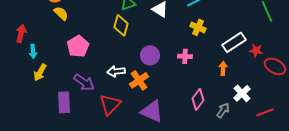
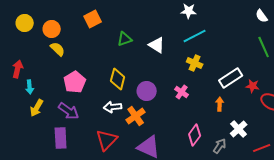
yellow diamond: (121, 25) -> (118, 79), moved
pink cross: (185, 56) -> (182, 92), turned 32
purple arrow: (84, 82) -> (69, 111), moved

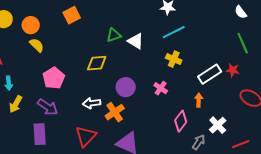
green triangle: (125, 39) -> (114, 35), moved
yellow diamond: (118, 79) -> (97, 63), moved, turned 70
red star: (253, 86) -> (233, 70), moved
pink diamond: (195, 135) -> (181, 121), moved

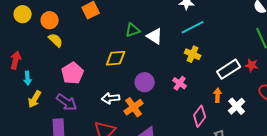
white cross: (218, 125) -> (237, 106), moved

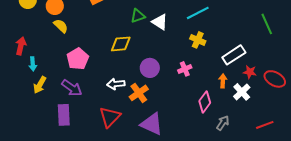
red star: (252, 65) -> (250, 72), moved
pink cross: (180, 83) -> (185, 69), turned 32

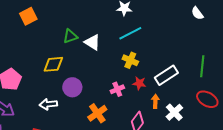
green line: (267, 24) -> (202, 66), moved, turned 30
purple circle: (150, 68) -> (72, 87), moved
red star: (250, 72) -> (139, 83), moved
orange cross: (139, 93) -> (97, 113), moved

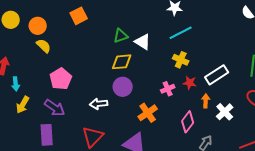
yellow diamond: (53, 64) -> (122, 62), moved

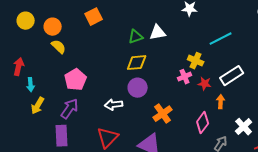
cyan line: (181, 33) -> (221, 39), moved
white triangle: (143, 42) -> (158, 33), moved, turned -42
pink cross: (168, 89) -> (185, 77), moved
purple arrow: (55, 108) -> (70, 109), turned -90
white cross: (225, 112) -> (244, 127), moved

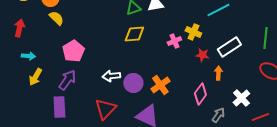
red arrow: (19, 67) -> (19, 28), moved
pink cross: (185, 77) -> (174, 41), moved
cyan arrow: (31, 85) -> (28, 56), turned -80
purple circle: (138, 88) -> (133, 83), moved

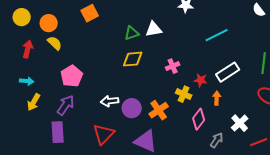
red arrow: (19, 28) -> (28, 49), moved
yellow cross: (193, 32) -> (184, 94), moved

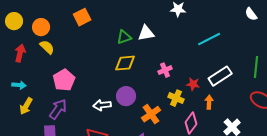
purple circle: (132, 108) -> (126, 96), moved

